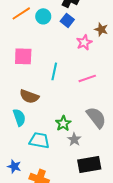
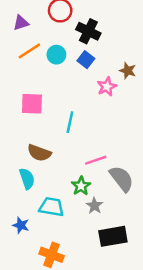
pink line: (87, 78) -> (96, 160), moved
blue star: (14, 166) -> (21, 225), moved

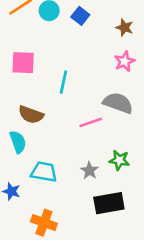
pink star: (107, 87) -> (125, 61), moved
gray semicircle: (122, 179) -> (118, 103), moved, turned -32
green star: (81, 186) -> (119, 160), moved, turned -30

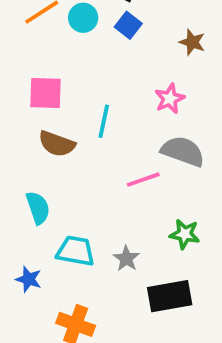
pink star: (125, 61) -> (170, 99), moved
brown semicircle: (31, 115) -> (57, 144), moved
gray star: (89, 171) -> (126, 259), moved

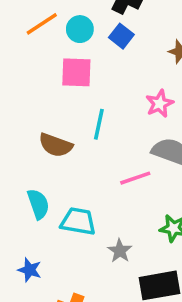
pink square: (45, 93) -> (76, 72), moved
cyan trapezoid: (76, 251) -> (78, 221), moved

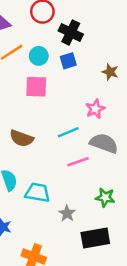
blue square: (121, 36) -> (68, 61), turned 35
cyan line: (99, 124) -> (68, 132), moved, turned 55

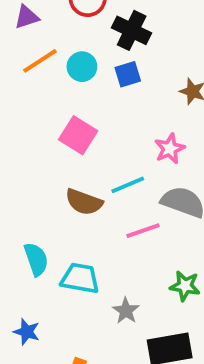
pink square: (36, 87) -> (78, 135), moved, turned 30
brown semicircle: (21, 138) -> (84, 202), moved

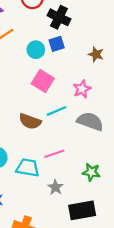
cyan circle: (82, 67) -> (36, 50), moved
pink square: (78, 135) -> (43, 81), moved
pink line: (143, 231) -> (54, 154), moved

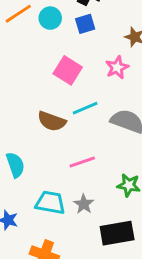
cyan circle: (36, 50) -> (50, 18), moved
pink star: (82, 89) -> (117, 67), moved
cyan trapezoid: (28, 168) -> (50, 203), moved

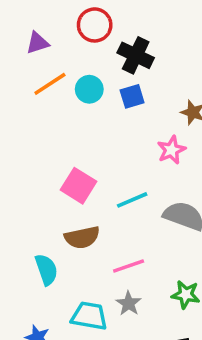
pink square: (68, 70) -> (79, 186), moved
brown semicircle: (52, 121) -> (82, 237), moved, turned -32
gray star: (84, 204) -> (129, 303), moved

